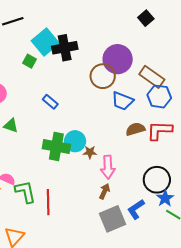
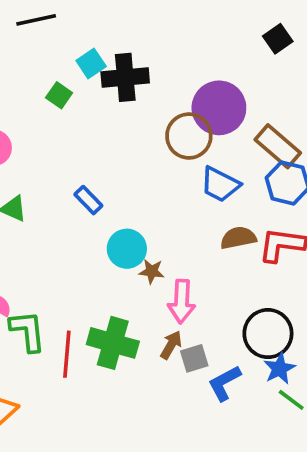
cyan square: (45, 42) -> (91, 64), size x0.6
blue rectangle: (50, 102) -> (88, 200), moved
green cross: (56, 147) -> (113, 343), moved
gray square: (112, 219) -> (194, 358), moved, size x0.6

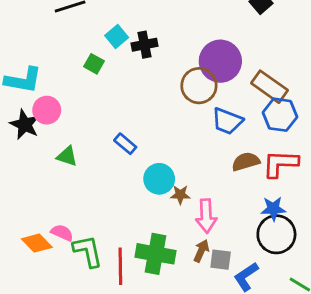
black cross: (125, 77) -> (144, 45), size x0.7
gray square: (194, 358) -> (221, 260), turned 30
blue star: (280, 369) -> (273, 209), moved, turned 30

